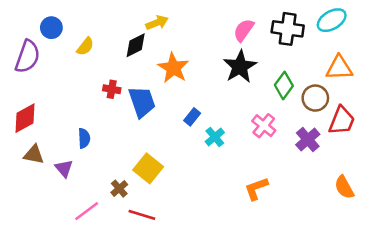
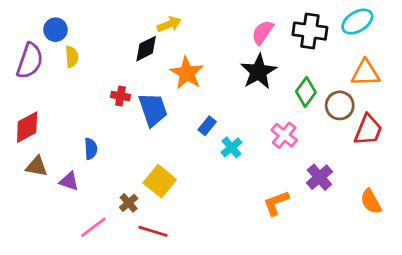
yellow semicircle: (85, 46) -> (72, 57), moved, turned -42
purple cross: (308, 140) -> (319, 177), moved
purple triangle: (64, 168) -> (69, 181), turned -30

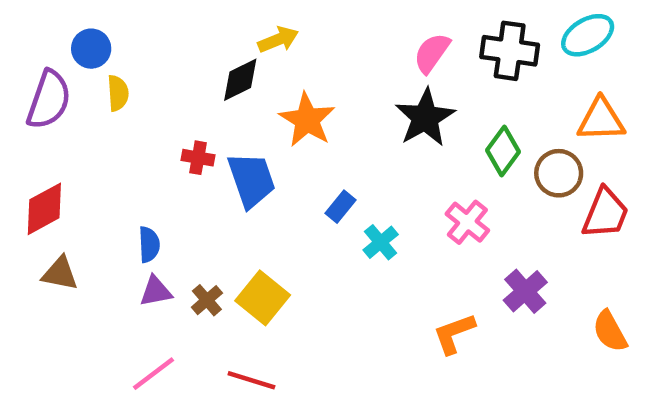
purple triangle: (69, 181) -> (156, 291), moved, turned -30
brown cross: (129, 203) -> (207, 300), moved

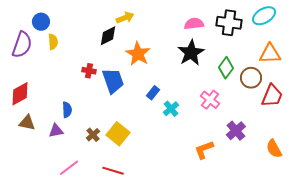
pink semicircle: (432, 53) -> (194, 24), turned 48
purple triangle: (156, 291) -> (56, 131), moved

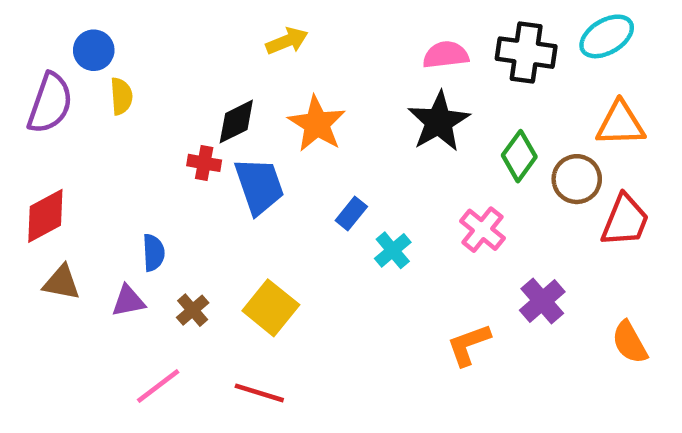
black diamond: (108, 36) -> (236, 122), moved
brown cross: (93, 135) -> (193, 310), moved

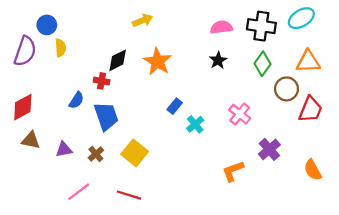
black star: (439, 122) -> (218, 60), size x0.6
green diamond: (519, 156) -> (263, 64), moved
blue trapezoid: (259, 186) -> (106, 116), moved
blue semicircle: (154, 253) -> (76, 100), moved, turned 36

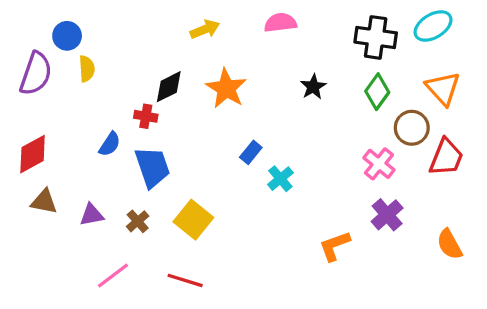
pink semicircle: (221, 27) -> (280, 23), moved
orange triangle: (308, 62) -> (443, 88), turned 50
pink cross: (240, 114) -> (379, 164), moved

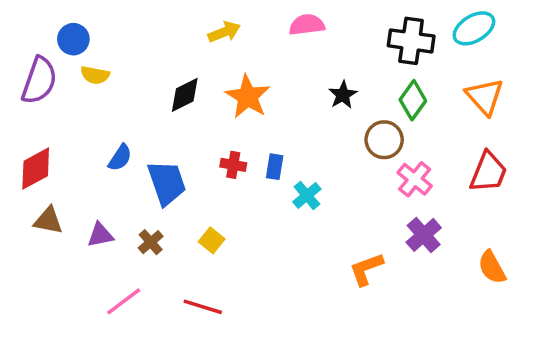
yellow semicircle: (87, 69) -> (95, 75), turned 105
red cross: (146, 116) -> (233, 165), moved
brown circle: (412, 128) -> (384, 140), moved
blue rectangle: (251, 152) -> (275, 167), turned -30
yellow square: (193, 220) -> (212, 240), size x0.6

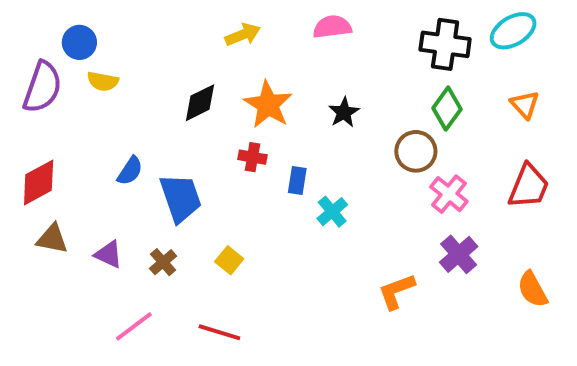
black star: (343, 95) -> (344, 112), moved
orange triangle: (485, 97) -> (525, 105), size x0.7
red cross: (233, 165) -> (253, 157), moved
purple triangle: (100, 235) -> (109, 254), turned 36

